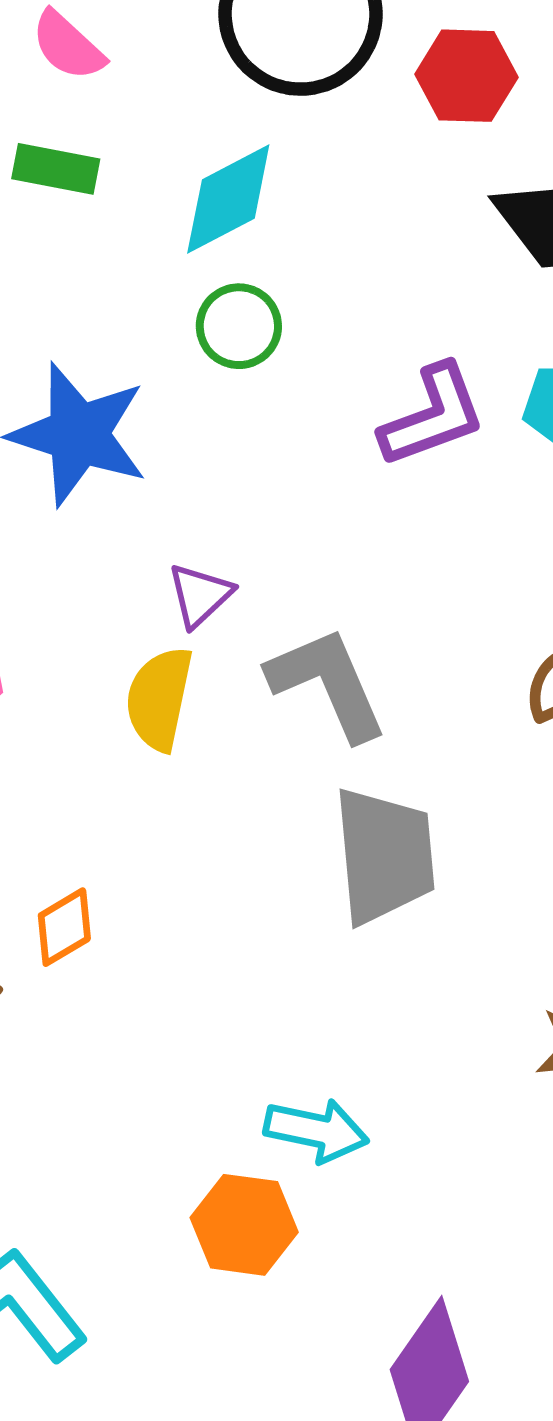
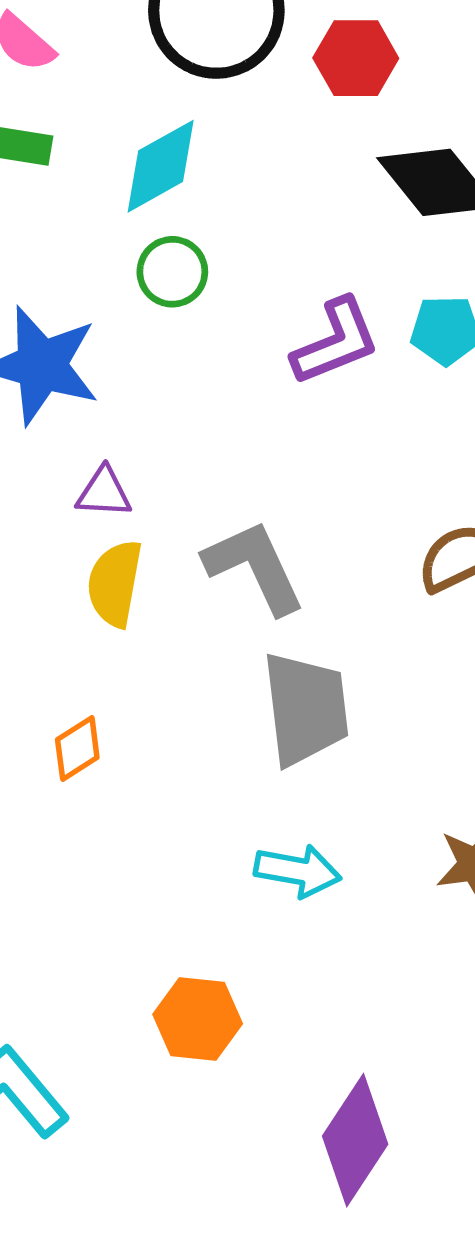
purple triangle: (200, 595) -> (104, 493), moved, turned 48
orange diamond: (64, 927) -> (77, 749), moved
cyan arrow: (316, 1130) -> (298, 871), moved

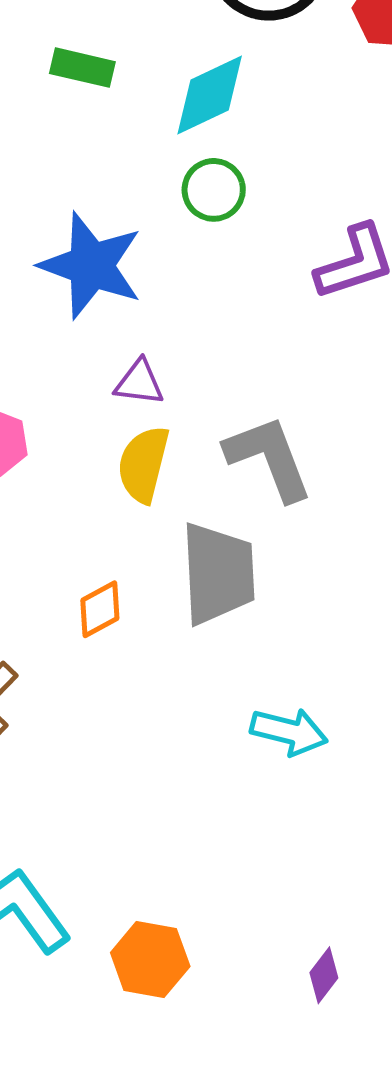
gray trapezoid: (306, 709) -> (218, 573), moved
orange hexagon: (198, 1019) -> (150, 960), moved
purple diamond: (355, 1140) -> (324, 975), size x0.5

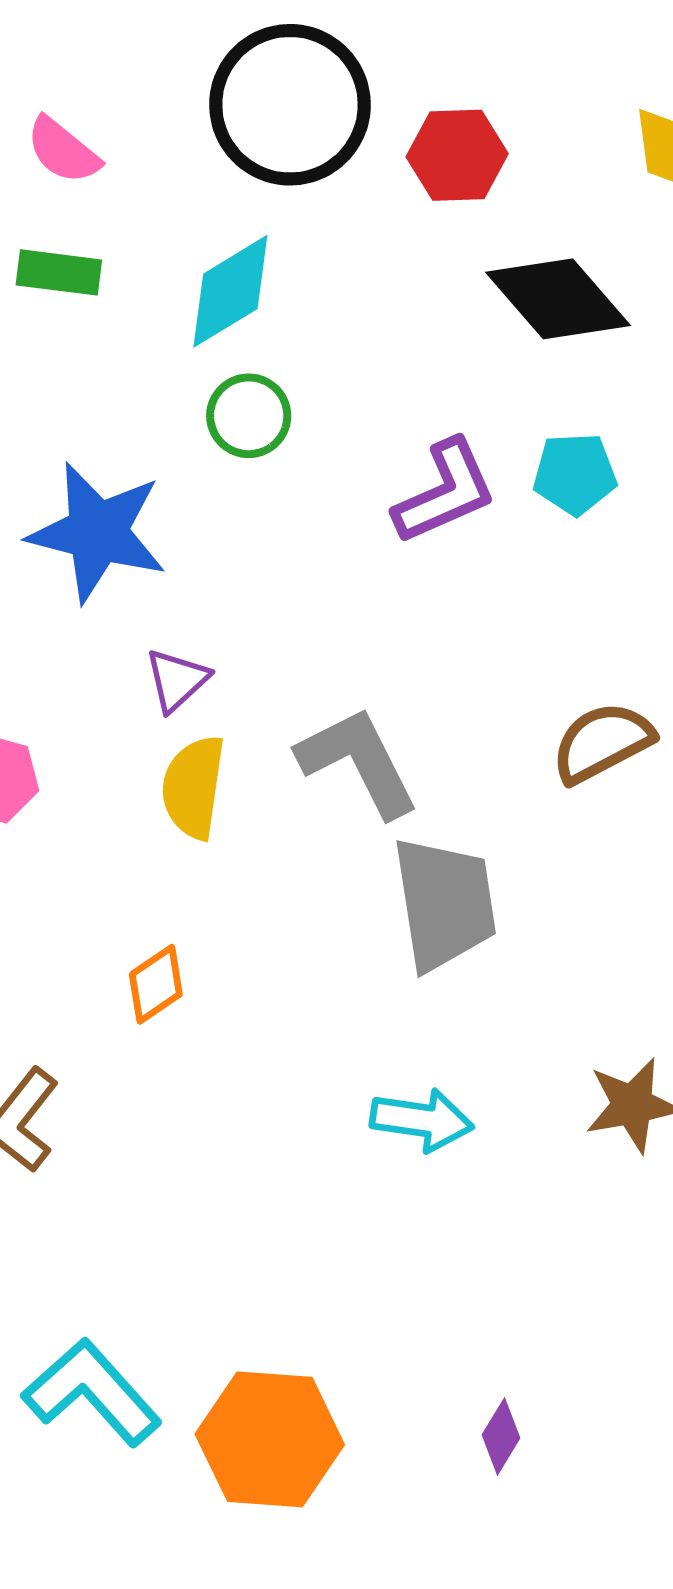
purple triangle: (139, 383) -> (177, 680), turned -44
gray trapezoid: (218, 573) -> (445, 903), moved
orange hexagon: (150, 960) -> (270, 1439), size x1.4

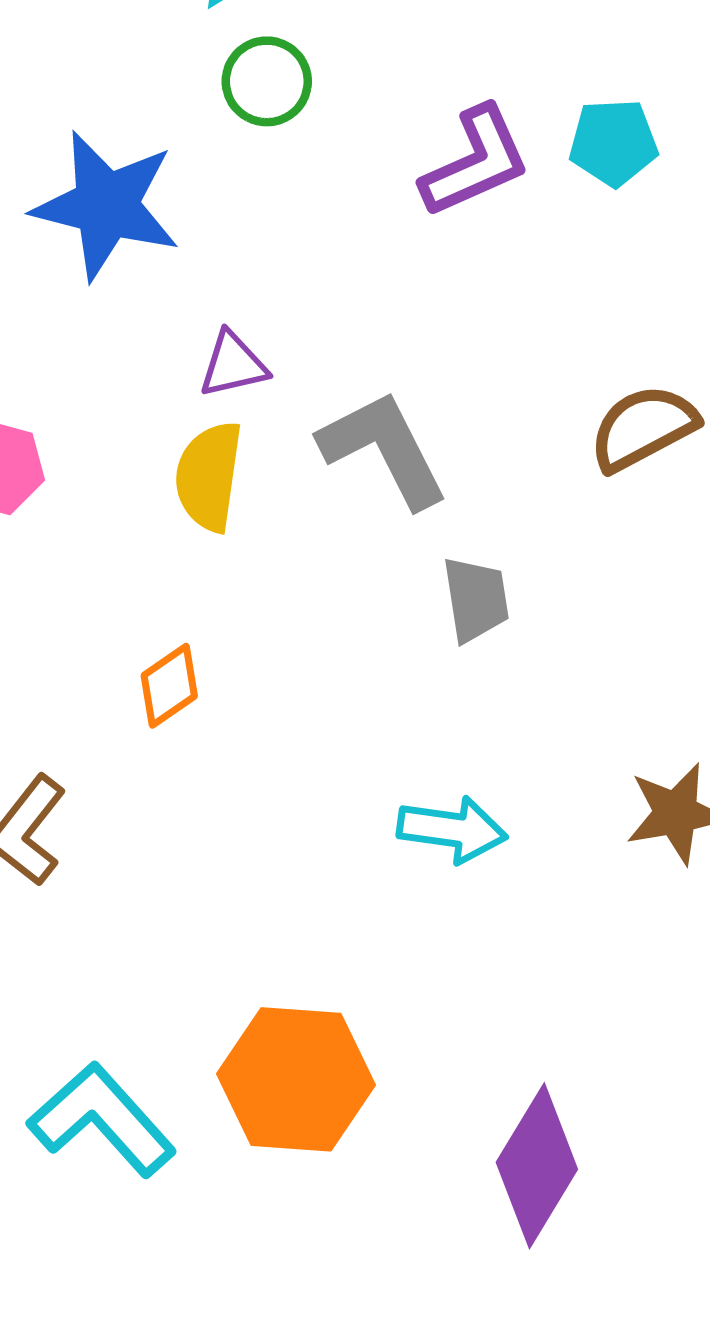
purple triangle: (177, 680) -> (233, 365), moved, turned 30
gray trapezoid: (445, 903) -> (476, 599), size x0.6
purple diamond: (501, 1436) -> (537, 1166), size x2.0
orange hexagon: (270, 1439) -> (296, 1079), moved

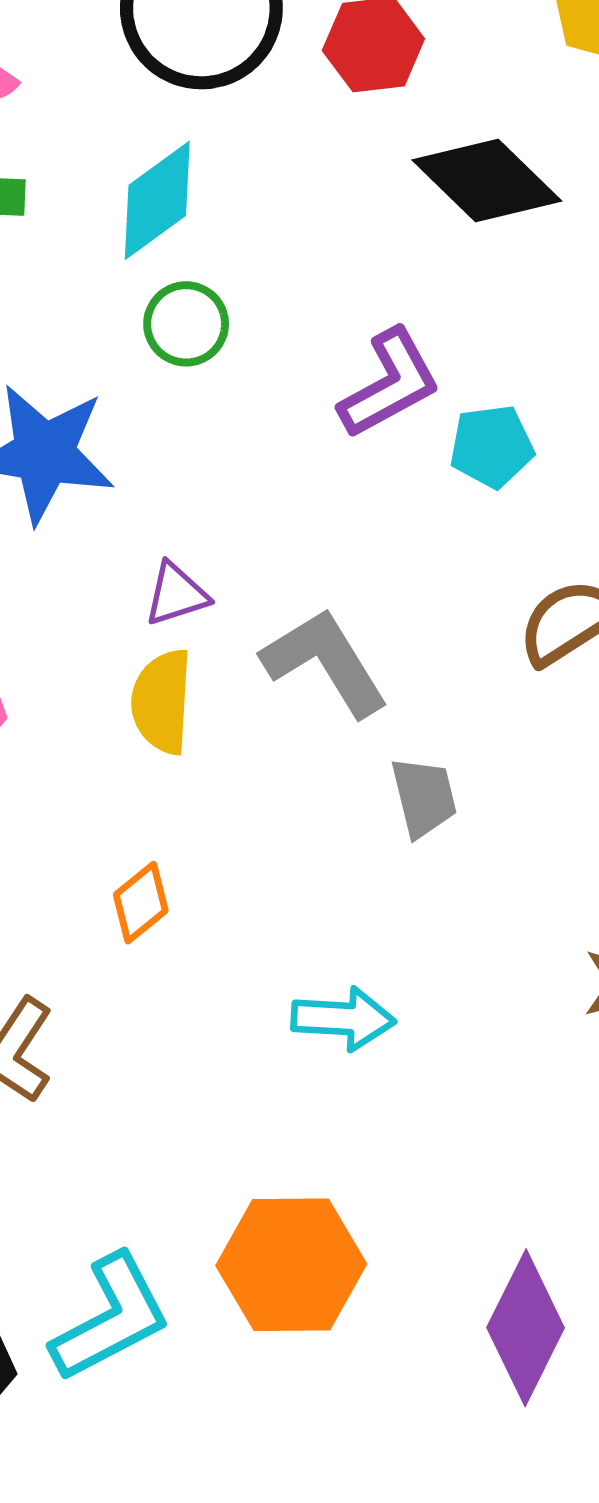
cyan pentagon: (613, 142) -> (492, 446), moved
cyan arrow: (452, 830) -> (343, 1019), moved
cyan L-shape: (102, 1120) -> (111, 1318), turned 109

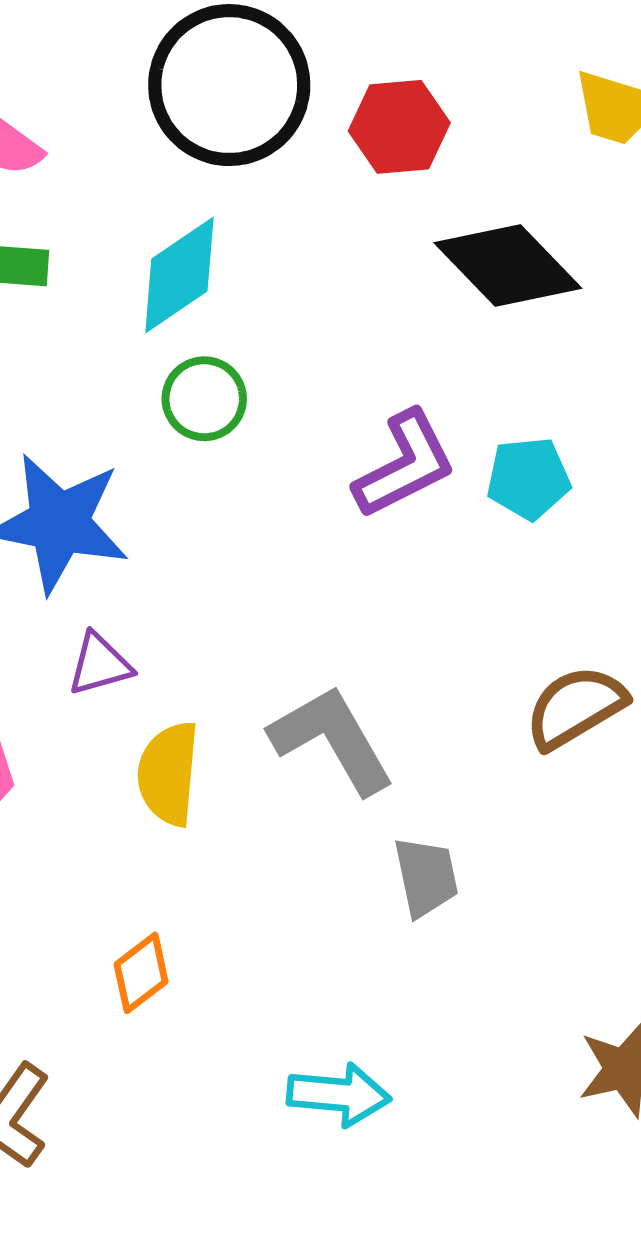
cyan pentagon: (492, 446) -> (528, 478), moved
purple triangle: (176, 594) -> (100, 664), moved

